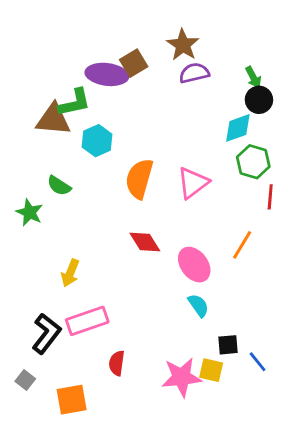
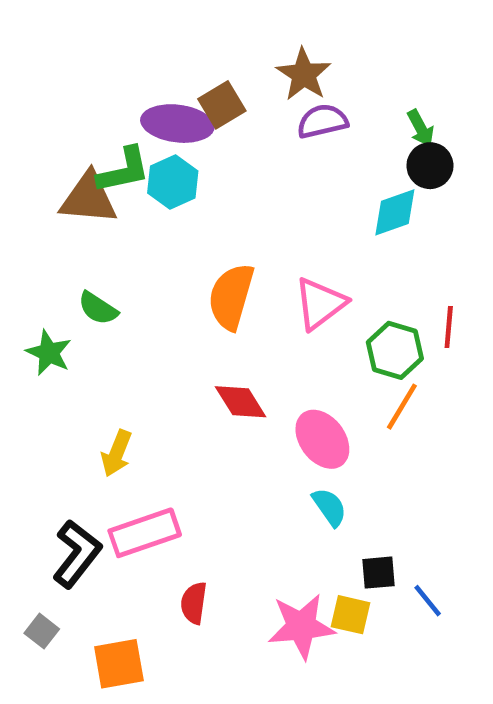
cyan hexagon: (97, 141) -> (173, 182), moved
green hexagon: (253, 162) -> (395, 350), moved

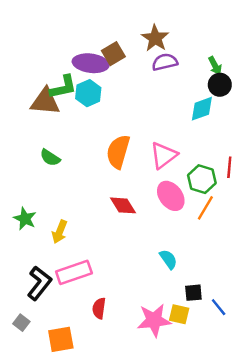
green star: (49, 353) -> (25, 219), moved
pink ellipse: (322, 439) -> (171, 196), moved

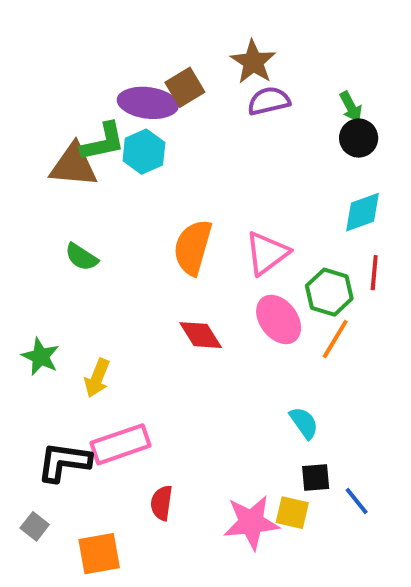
cyan diamond: (202, 109) -> (362, 212), moved
cyan semicircle: (168, 259) -> (304, 423), moved
black L-shape: (39, 283) -> (64, 462), turned -120

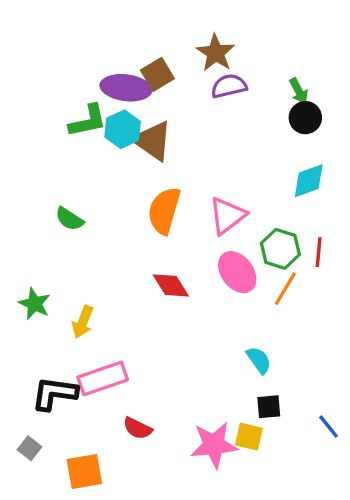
brown triangle: (74, 165) -> (152, 141), moved, turned 30
red line: (374, 273) -> (319, 252), moved
blue line: (357, 501) -> (329, 427), moved
red semicircle: (161, 503) -> (138, 428), turned -72

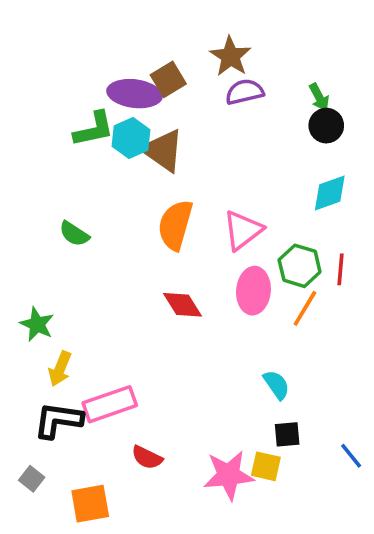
pink ellipse: (237, 272) -> (253, 291), turned 42
yellow arrow: (83, 322) -> (60, 369), moved

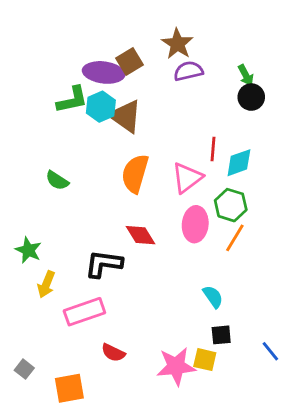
cyan diamond: (330, 193) -> (239, 163), moved
red line: (340, 269) -> (213, 149), moved
black L-shape: (58, 420) -> (104, 264), moved

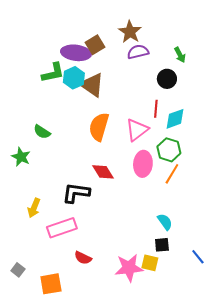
black circle: (251, 97) -> (167, 79), moved
green star: (28, 250) -> (21, 157), moved
cyan semicircle: (213, 297) -> (165, 222), moved

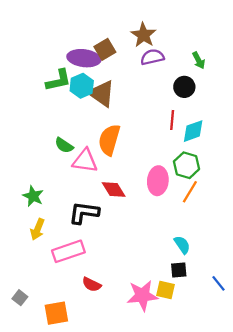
pink triangle: (137, 130) -> (85, 161), moved, turned 45
green semicircle: (42, 132) -> (64, 145), moved
green star: (21, 157) -> (33, 196), moved

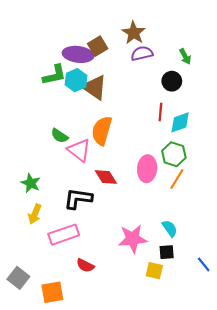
pink triangle: (85, 161) -> (79, 150), turned 30
pink star: (142, 295) -> (133, 239), moved
gray square: (20, 298) -> (18, 278), size x1.5

